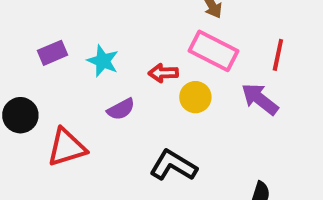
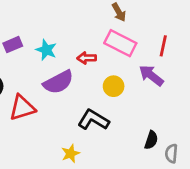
yellow circle: (195, 97) -> (114, 86), moved
purple semicircle: (121, 109) -> (58, 82), size x1.6

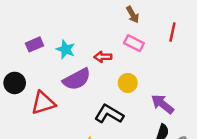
pink rectangle: (120, 43) -> (134, 43), size x0.7
red line: (163, 46) -> (172, 32), moved
purple arrow: (151, 75) -> (163, 104), moved

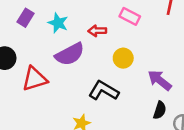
purple rectangle: (35, 44) -> (25, 18), turned -35

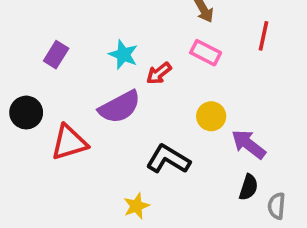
cyan star: (58, 23) -> (123, 55), moved
red arrow: (97, 31) -> (159, 73), turned -36
yellow circle: (123, 58) -> (211, 116), moved

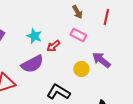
red line: (263, 36) -> (106, 17), moved
purple arrow: (249, 144) -> (101, 60), moved

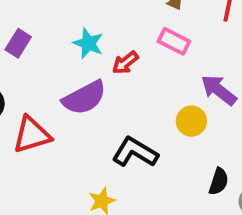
yellow circle: (81, 69) -> (191, 121), moved

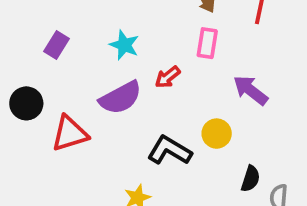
pink rectangle: (174, 41) -> (207, 43), turned 72
red arrow: (125, 63) -> (168, 77), moved
yellow circle: (191, 121) -> (217, 134), moved

